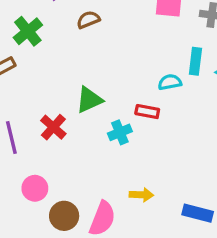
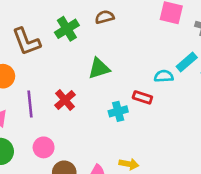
green cross: (28, 31) -> (67, 29), moved
cyan rectangle: (195, 61) -> (187, 62), turned 35
green triangle: (89, 100) -> (99, 68), moved

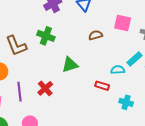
brown semicircle: (105, 17) -> (96, 35), moved
green cross: (67, 29) -> (46, 36), turned -36
cyan cross: (118, 111) -> (126, 102), moved, turned 32

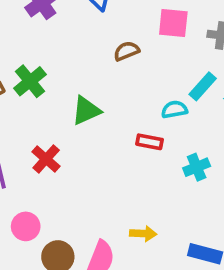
green cross: (46, 36) -> (30, 81), moved, turned 36
cyan cross: (126, 102) -> (197, 167), turned -32

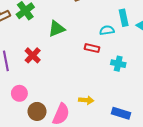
cyan rectangle: (203, 86) -> (124, 18), turned -56
cyan cross: (197, 167) -> (118, 64), turned 32

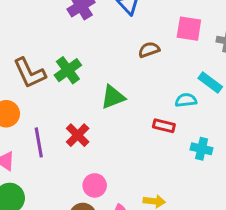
cyan rectangle: (124, 18) -> (210, 82), turned -42
pink circle: (19, 93) -> (95, 185), moved

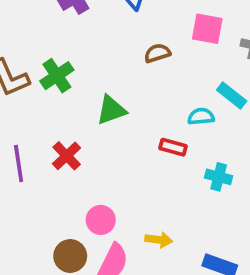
pink circle: (95, 185) -> (101, 220), moved

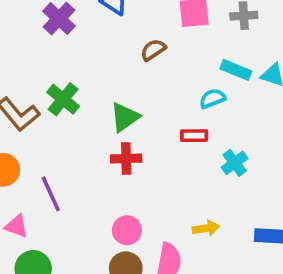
red cross: (67, 156) -> (126, 158), moved, turned -32
cyan cross: (219, 177) -> (235, 163), moved, turned -35
pink circle: (101, 220) -> (127, 230), moved

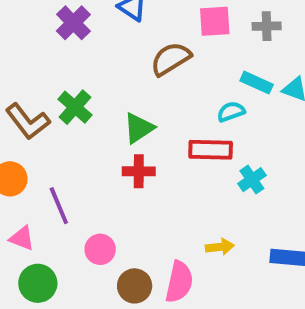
brown semicircle: (153, 50) -> (171, 59), size x1.5
red rectangle: (194, 136) -> (211, 150), size x1.5
pink circle: (127, 230) -> (100, 249), moved

